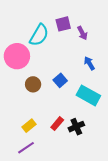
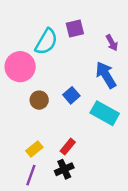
purple arrow: (82, 33) -> (112, 43), moved
blue arrow: (89, 63) -> (106, 75), size x1.6
black cross: (76, 127) -> (64, 169), moved
purple line: (26, 148) -> (31, 175), turned -36

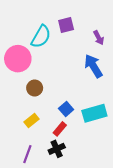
blue square: (71, 95) -> (66, 109), moved
cyan rectangle: (105, 113) -> (94, 113), moved, turned -45
yellow rectangle: (34, 149) -> (31, 121), moved

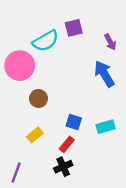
cyan semicircle: (41, 37) -> (46, 41), turned 30
blue square: (66, 109) -> (74, 122), turned -32
cyan rectangle: (94, 113) -> (106, 127), size x0.7
purple line: (27, 154) -> (16, 173), moved

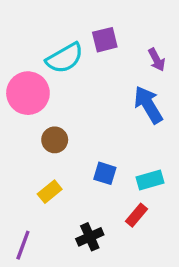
red rectangle: (67, 144) -> (137, 215), moved

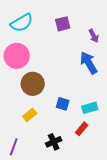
cyan semicircle: (65, 58) -> (22, 23), moved
brown circle: (55, 140) -> (33, 84), size x1.5

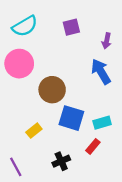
purple arrow: (94, 36) -> (107, 41), turned 40
brown circle: (33, 84) -> (52, 90), moved
blue square: (63, 104) -> (71, 118), size x1.6
purple line: (14, 147) -> (16, 167), turned -48

